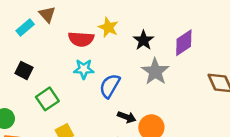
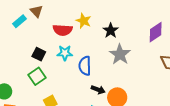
purple diamond: (184, 43) -> (156, 32), moved
black square: (24, 70) -> (39, 54), moved
blue semicircle: (110, 86) -> (85, 66), turned -30

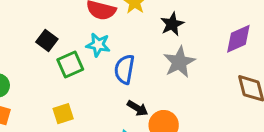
black square: (39, 54) -> (47, 40), moved
green square: (37, 76) -> (70, 64), moved

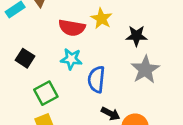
black star: (172, 24) -> (136, 36), turned 30
green square: (70, 64) -> (46, 93), moved

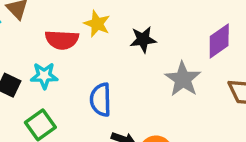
cyan star: (71, 59) -> (44, 76), moved
gray star: (145, 69) -> (183, 79), moved

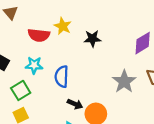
cyan star: (44, 76) -> (34, 65), moved
gray star: (183, 79) -> (124, 81), moved

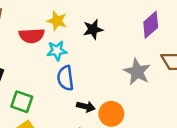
cyan star: (34, 65) -> (57, 51), moved
green square: (21, 90) -> (22, 102), turned -30

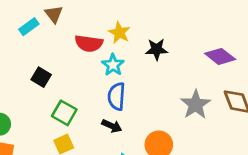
purple diamond: (151, 25) -> (220, 56), turned 68
cyan star: (57, 51) -> (113, 65), turned 30
black arrow: (86, 107) -> (112, 126), moved

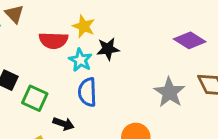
black star: (157, 49) -> (108, 49), moved
green square: (64, 113) -> (35, 98), moved
black arrow: (112, 126) -> (63, 124), moved

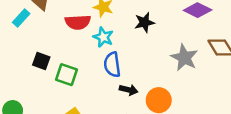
black star: (108, 49) -> (144, 22), moved
black arrow: (63, 124) -> (129, 90), moved

